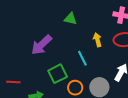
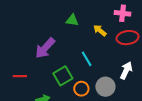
yellow arrow: (97, 40) -> (100, 30), moved, turned -32
red line: (13, 82) -> (20, 76), moved

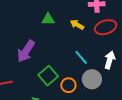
cyan line: (87, 59) -> (81, 57), moved

